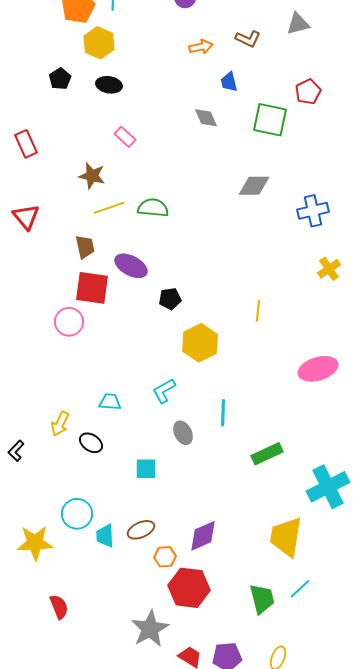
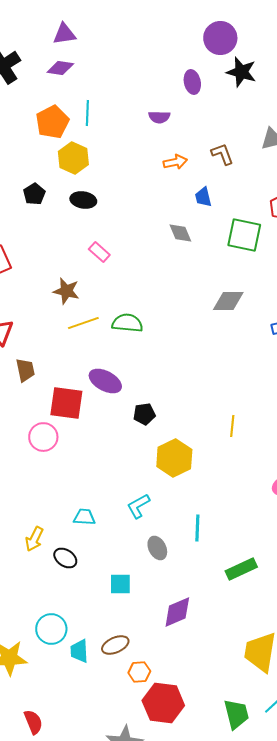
brown L-shape: (248, 39) -> (222, 154), turned -135
brown trapezoid: (85, 247) -> (25, 370), moved
purple diamond: (203, 536) -> (177, 612), moved

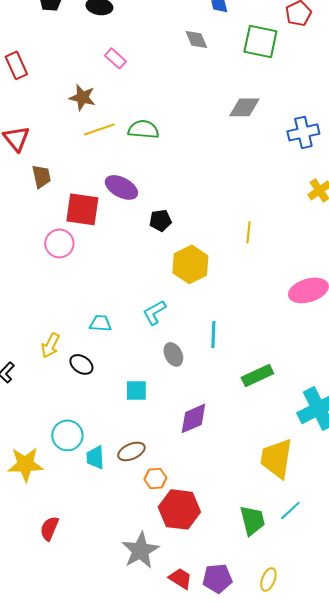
red semicircle: (33, 722) -> (49, 528), turned -135

